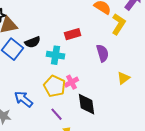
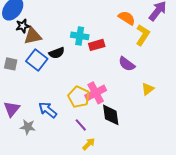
purple semicircle: (103, 53) -> (127, 64), turned 144
cyan cross: (56, 55) -> (80, 36), moved
pink cross: (72, 82) -> (96, 93), size x1.5

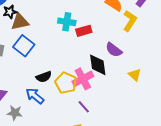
black semicircle: (57, 53) -> (44, 77), moved
yellow triangle: (148, 89) -> (135, 75), turned -40
black diamond: (111, 115) -> (98, 65), moved
purple line: (81, 125) -> (84, 107), moved

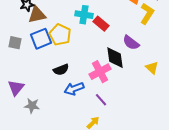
red rectangle: (84, 31) -> (101, 24), turned 56
blue square: (24, 46) -> (41, 39), turned 30
yellow pentagon: (66, 83) -> (60, 35), moved
blue arrow: (35, 96) -> (74, 89), moved, turned -60

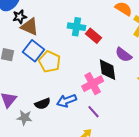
brown triangle: (37, 15) -> (30, 27), turned 36
yellow pentagon: (60, 35) -> (50, 62), moved
blue square: (41, 39) -> (34, 51), turned -30
black semicircle: (61, 70) -> (43, 104), moved

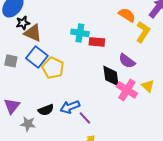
red rectangle: (94, 36) -> (97, 42), turned -35
pink cross: (93, 84) -> (127, 90), moved, turned -30
purple line: (94, 112) -> (85, 118), moved

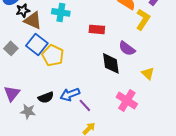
cyan cross: (80, 33) -> (61, 12), moved
gray square: (11, 61) -> (11, 48), turned 32
pink cross: (127, 90) -> (127, 100), moved

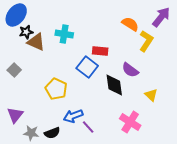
blue square: (37, 44) -> (87, 67), moved
yellow pentagon: (53, 55) -> (56, 89), moved
black semicircle: (46, 97) -> (52, 133), moved

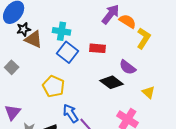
purple arrow: (161, 17) -> (111, 14), moved
blue square: (87, 67) -> (68, 52), moved
black diamond: (114, 85) -> (112, 82), turned -45
blue arrow: (73, 116) -> (71, 113), turned 78

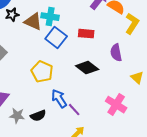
brown triangle: (34, 39) -> (33, 22), moved
purple semicircle: (128, 67) -> (116, 53), turned 42
black diamond: (112, 82) -> (87, 68), moved

